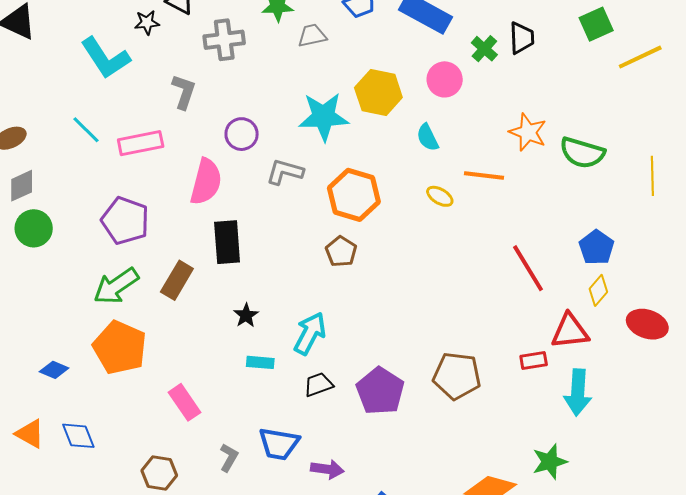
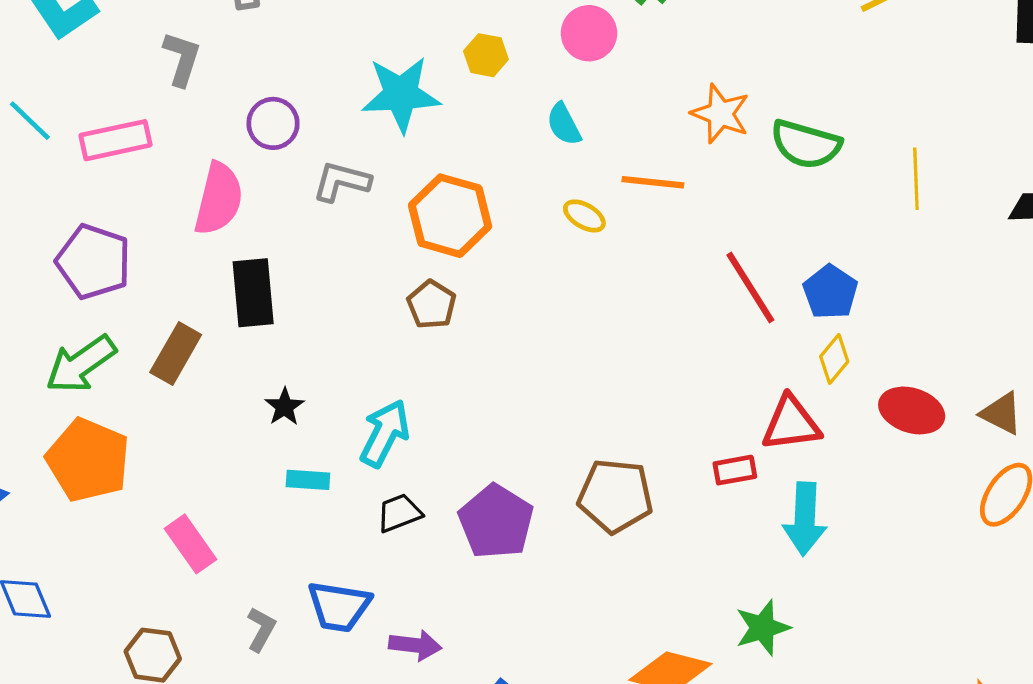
yellow hexagon: (378, 93) -> (486, 55), size x0.6
red line: (528, 268) -> (750, 287), moved

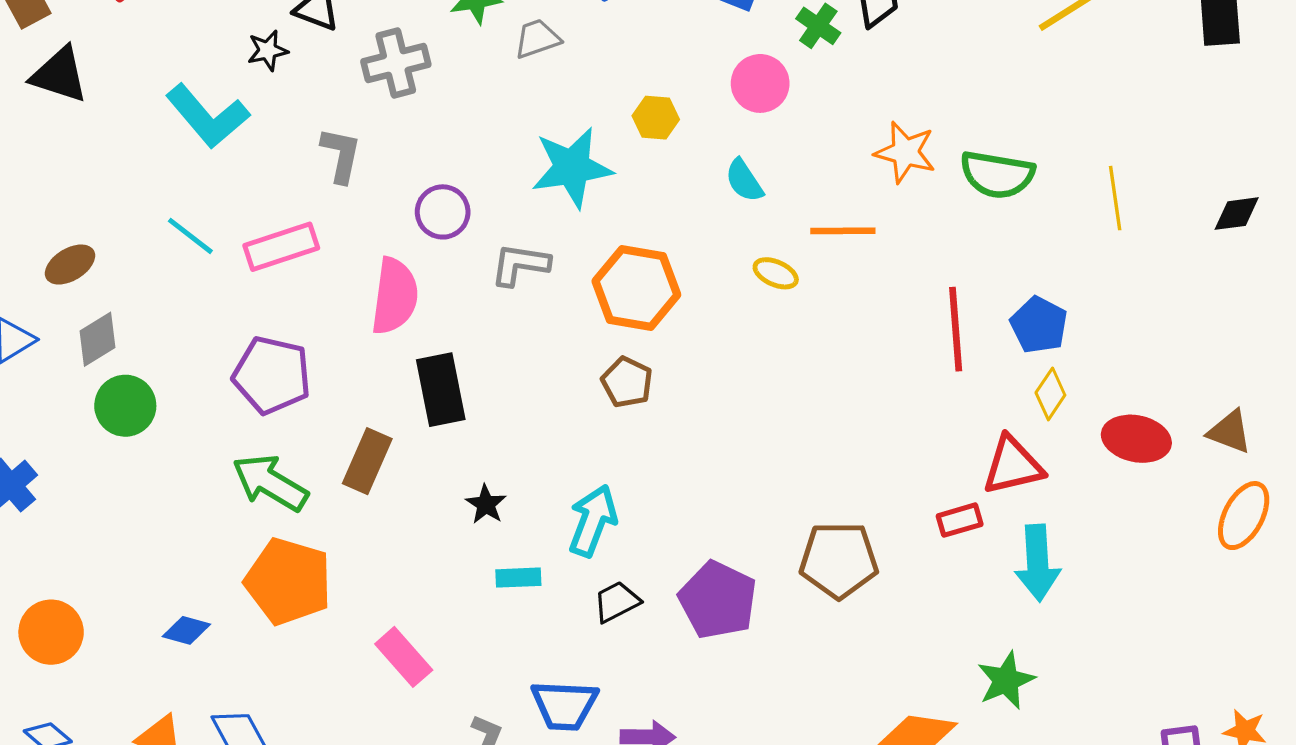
red line: (750, 287) -> (956, 329), turned 34
green arrow: (81, 364) -> (270, 483), turned 72

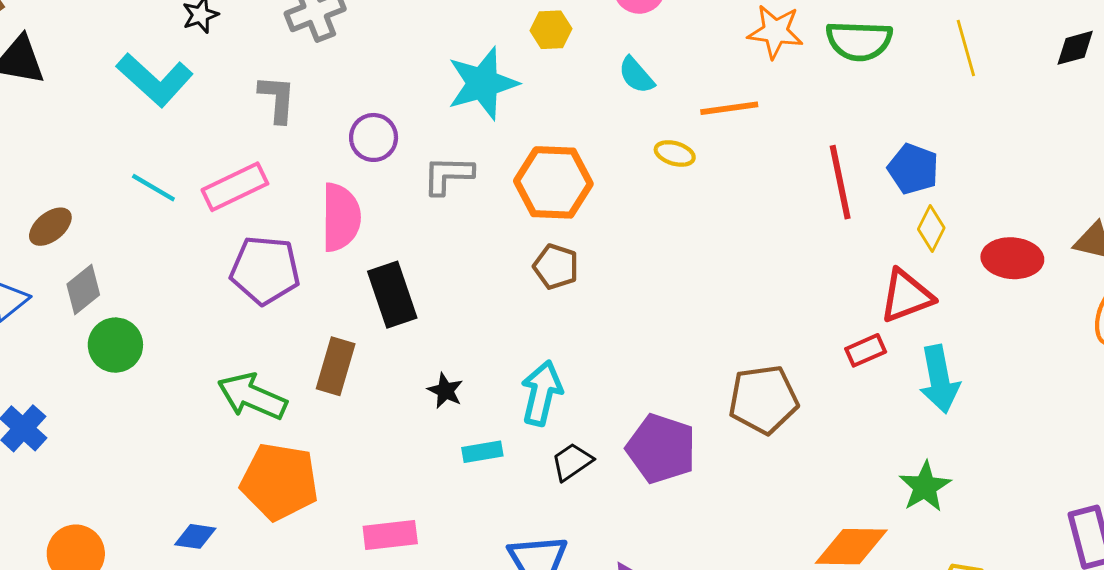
purple pentagon: (272, 375) -> (265, 270), moved
pink rectangle: (404, 657) -> (390, 535), turned -48

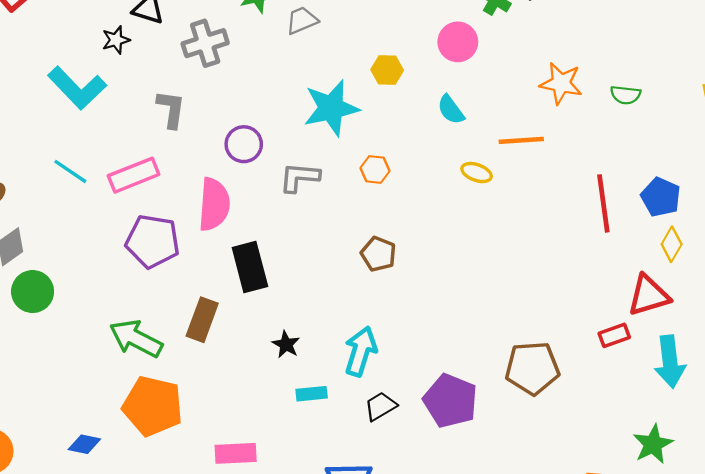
green semicircle: (859, 41) -> (626, 95), size x0.6
orange hexagon: (553, 182) -> (375, 169), moved, size x0.5

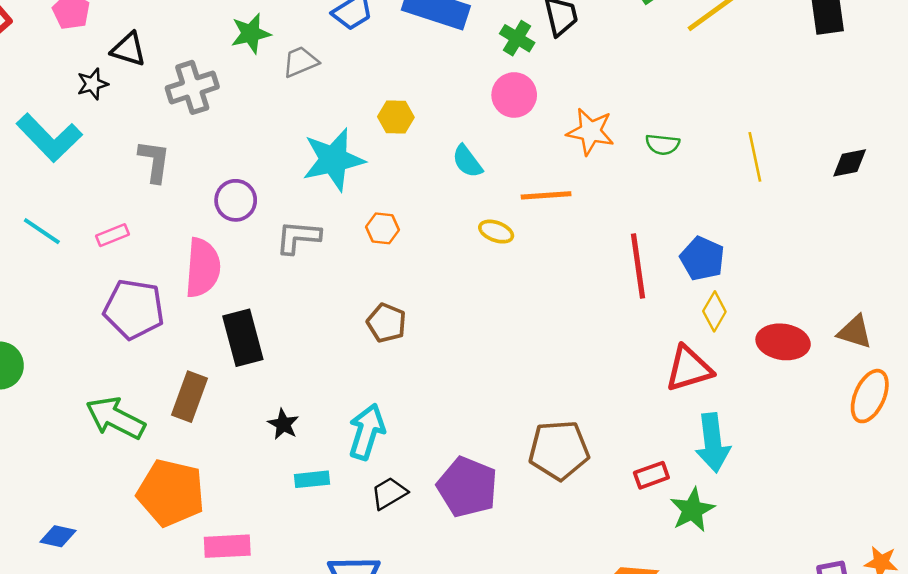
pink circle: (458, 42) -> (514, 95), moved
pink rectangle: (134, 175) -> (113, 235), size x0.6
red rectangle: (614, 335) -> (651, 475), moved
orange pentagon: (153, 406) -> (171, 493), moved
green star: (653, 444) -> (692, 510), moved

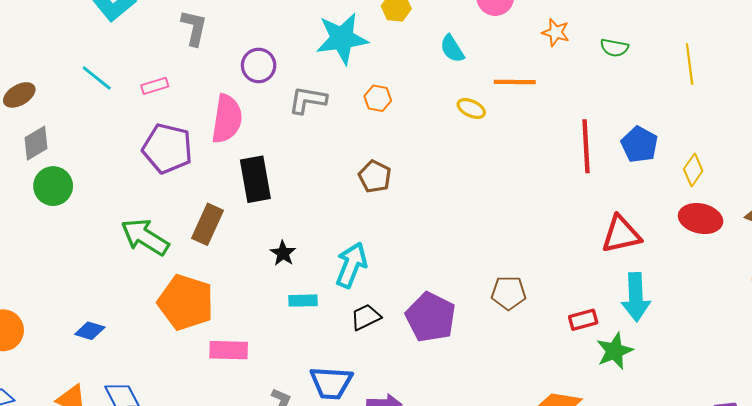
orange star: (590, 132) -> (556, 32), size x0.7
yellow diamond: (714, 311) -> (693, 170), moved
brown pentagon: (559, 450) -> (509, 293), size x0.7

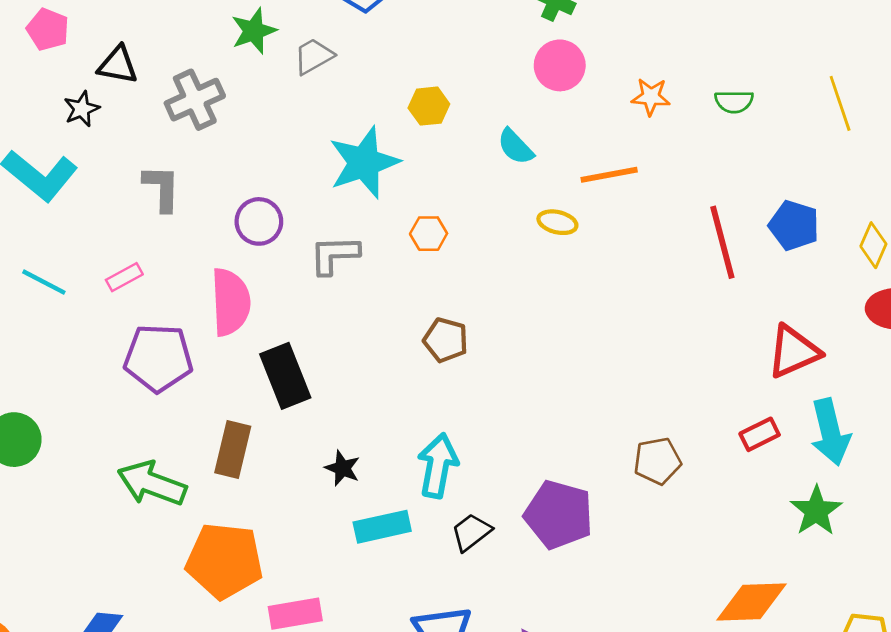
cyan rectangle: (303, 301) -> (382, 527), size x1.4
red rectangle: (583, 320) -> (760, 434), moved

